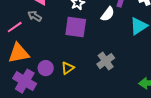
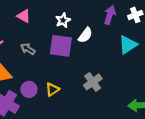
white semicircle: (108, 14) -> (85, 35), moved
gray arrow: (35, 16) -> (28, 49), moved

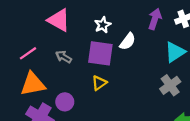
pink triangle: (24, 16) -> (59, 20), size x1.5
gray cross: (93, 82) -> (170, 85), moved
yellow triangle: (52, 89) -> (99, 83), moved

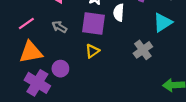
white semicircle: (128, 41) -> (119, 13), turned 147
gray cross: (170, 85) -> (143, 50), moved

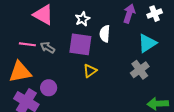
pink line: (26, 24) -> (27, 44), moved, turned 42
gray cross: (143, 50) -> (140, 70), moved
yellow triangle: (92, 51) -> (90, 71), moved

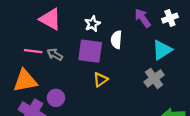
purple arrow: (129, 14) -> (143, 18), turned -54

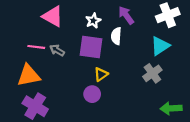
purple arrow: (143, 18) -> (126, 15), moved
white cross: (170, 18) -> (168, 15), size x1.5
purple circle: (56, 98) -> (92, 94), moved

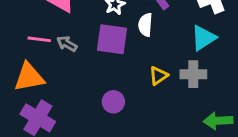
gray cross: (152, 73) -> (193, 74), turned 36
yellow triangle: (101, 74) -> (158, 76), moved

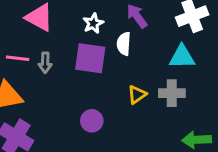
cyan triangle: (203, 38) -> (182, 57), turned 32
gray arrow: (67, 44) -> (45, 63), turned -120

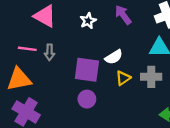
white semicircle: (124, 44) -> (114, 57), moved, turned -126
purple square: (90, 58) -> (87, 70), moved

